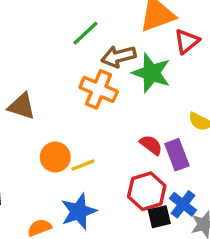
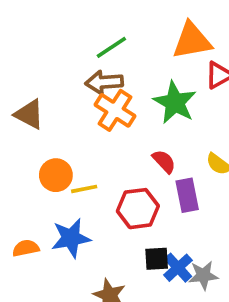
brown arrow: (118, 56) -> (104, 82), moved
red semicircle: (151, 145) -> (164, 161), moved
red hexagon: (147, 191) -> (138, 209), moved
blue cross: (183, 204) -> (178, 268), moved

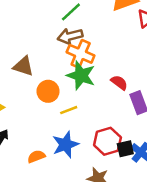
green star: (175, 103) -> (81, 75), moved
orange circle: (56, 175) -> (48, 91), moved
red hexagon: (138, 209) -> (107, 141), moved

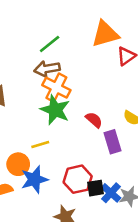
orange circle: (48, 91) -> (18, 164), moved

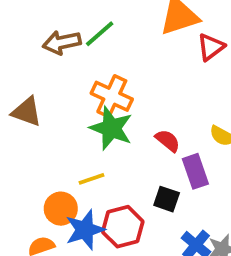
brown arrow: (47, 69) -> (62, 43), moved
red hexagon: (78, 179) -> (123, 227), moved
black square: (96, 188) -> (167, 199), moved, turned 30

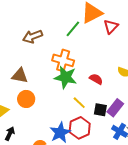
green line: (100, 34) -> (73, 29), moved
purple rectangle: (195, 171) -> (115, 108), moved, turned 66
yellow line: (91, 179) -> (79, 103), moved, turned 72
orange circle: (61, 209) -> (26, 99), moved

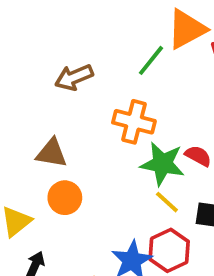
green star: (66, 77) -> (162, 164), moved

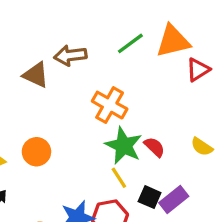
green line: (151, 60) -> (130, 43), moved
brown triangle: (52, 153) -> (36, 75), moved

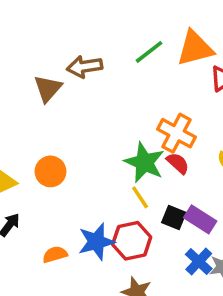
brown triangle: (36, 75) -> (48, 89), turned 48
orange cross: (110, 105) -> (176, 133), moved
purple rectangle: (174, 199) -> (200, 219), turned 72

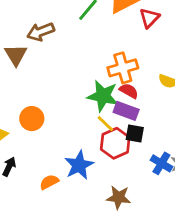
orange cross: (176, 133) -> (123, 68), turned -32
purple rectangle: (200, 219) -> (126, 111), moved
red hexagon: (132, 241) -> (115, 143), moved

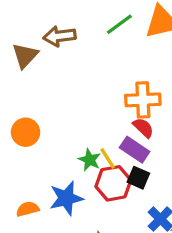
green star: (103, 96) -> (90, 160), moved, size x0.6

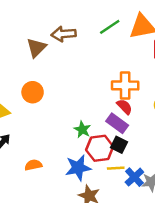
orange circle: (26, 132) -> (33, 92), moved
yellow line: (108, 158) -> (116, 168), moved, turned -63
blue star: (66, 198) -> (78, 168), moved

